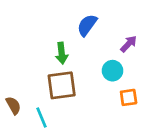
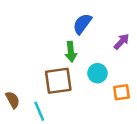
green arrow: (62, 53) -> (71, 52), moved
cyan circle: (113, 71) -> (97, 73), moved

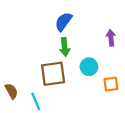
blue semicircle: (82, 24) -> (64, 22), moved
purple arrow: (122, 42) -> (111, 38), turned -49

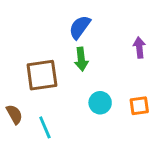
cyan circle: (89, 67) -> (100, 103), moved
brown square: (53, 74) -> (42, 75), moved

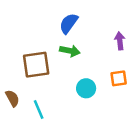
green arrow: (81, 59) -> (70, 51), turned -72
orange square: (139, 106) -> (119, 78), moved

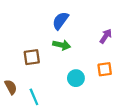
purple arrow: (120, 41) -> (106, 36), turned 40
brown square: (36, 65) -> (32, 57), size x0.7

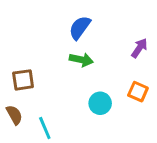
brown square: (32, 57) -> (23, 80), moved
orange square: (105, 69) -> (138, 92), turned 32

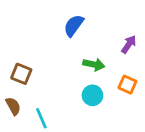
green arrow: (81, 60) -> (94, 64), moved
brown square: (23, 80) -> (21, 74), turned 30

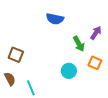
blue semicircle: (74, 25) -> (55, 19), turned -114
green arrow: (94, 64) -> (79, 44), moved, turned 49

